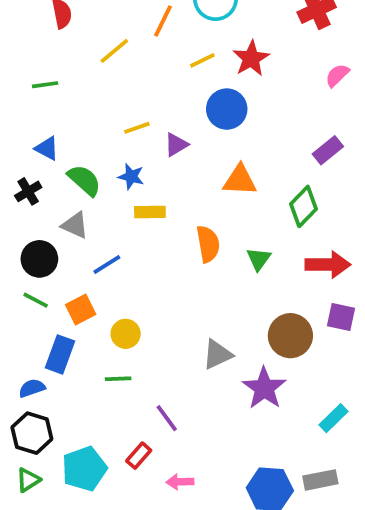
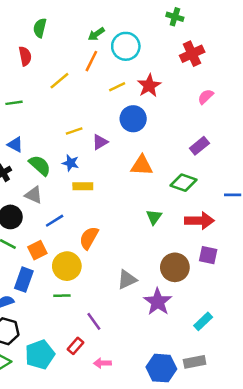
green diamond: (304, 206) -> (183, 183), turned 65
orange semicircle: (208, 244) -> (89, 238), moved, turned -140
yellow circle: (126, 334) -> (67, 266), size x1.5

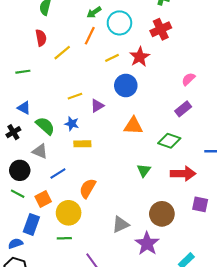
red cross: (192, 54) -> (161, 29), moved
red semicircle: (25, 56) -> (41, 38), moved
pink semicircle: (206, 97) -> (188, 79), moved
purple square: (208, 255) -> (200, 204), moved

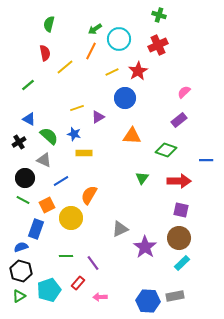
green line: (23, 72) -> (28, 85), turned -32
purple square: (200, 204) -> (181, 210), moved
brown circle: (162, 214) -> (179, 238), moved
green line: (64, 238) -> (66, 256), moved

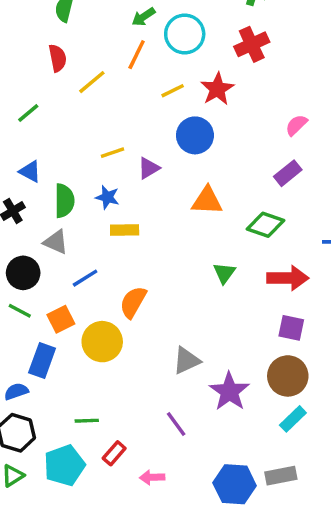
green semicircle: (49, 136) -> (64, 201), turned 48
green line: (66, 256) -> (87, 421), moved
purple line: (93, 263) -> (176, 424), moved

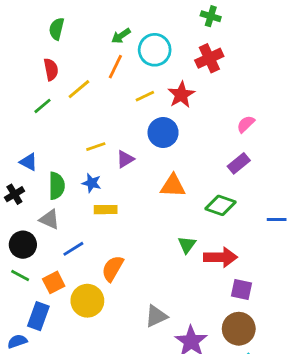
green line: (28, 113) -> (43, 106), moved
red arrow: (288, 278) -> (221, 257), moved

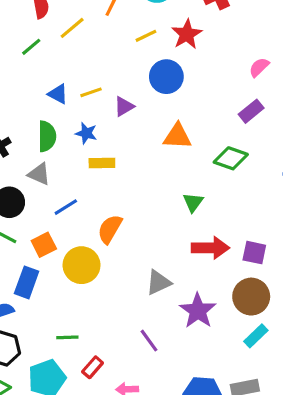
blue triangle: (29, 162) -> (58, 94), moved
red arrow: (221, 257) -> (210, 248), moved

